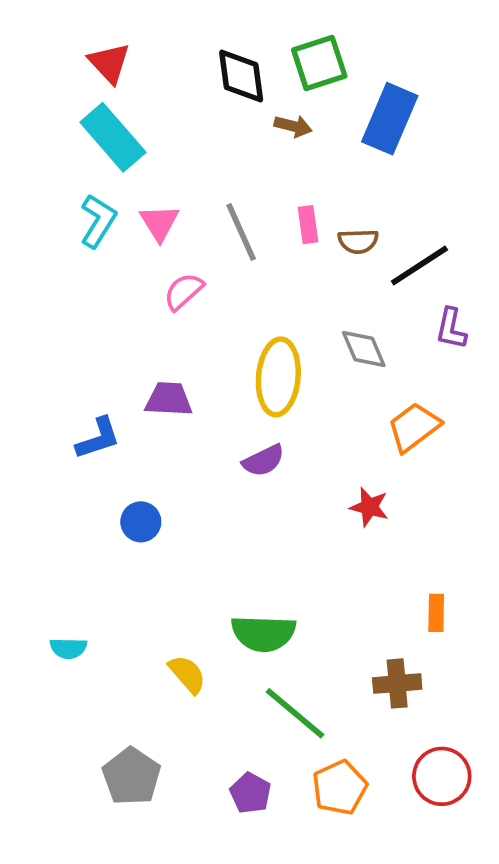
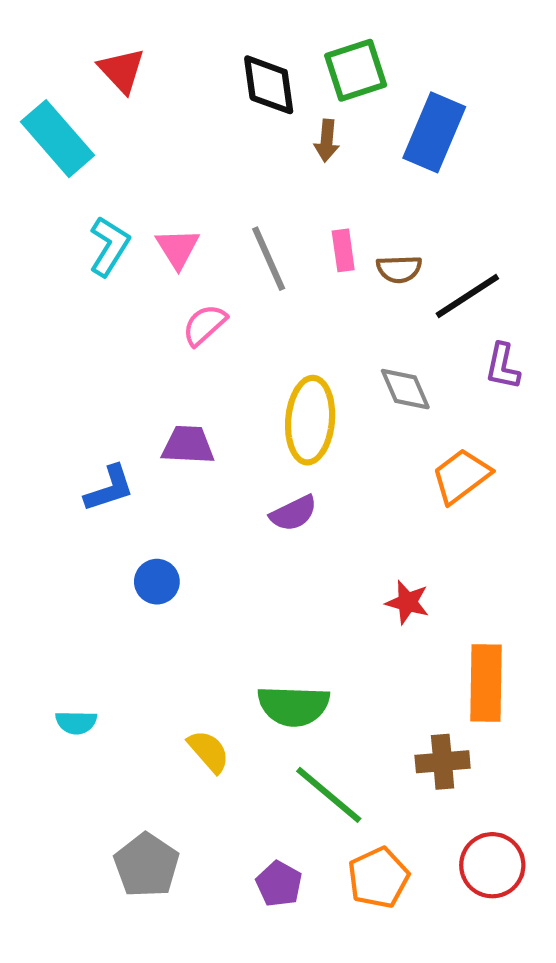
brown arrow: (293, 126) -> (327, 141), turned 81
cyan rectangle: (113, 137) -> (58, 139), moved
red star: (369, 507) -> (407, 602), moved
orange rectangle: (436, 613) -> (486, 683), size x1.8

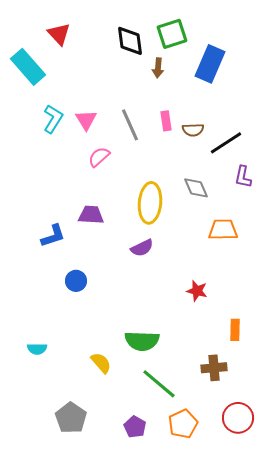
orange trapezoid: (461, 476) -> (223, 230), turned 36
orange rectangle: (486, 683) -> (235, 330), size x0.6

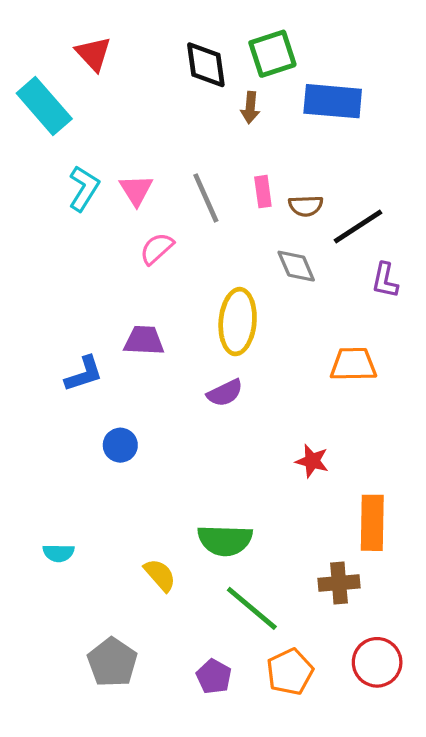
blue rectangle: (210, 64) -> (333, 101), turned 72
gray diamond: (196, 188) -> (296, 266), moved
orange rectangle: (235, 330) -> (372, 523), size x1.6

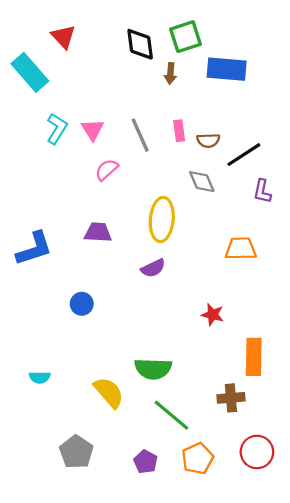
blue L-shape: (84, 374) -> (34, 249), moved, size x1.4
yellow semicircle: (160, 575) -> (109, 392), size x1.4

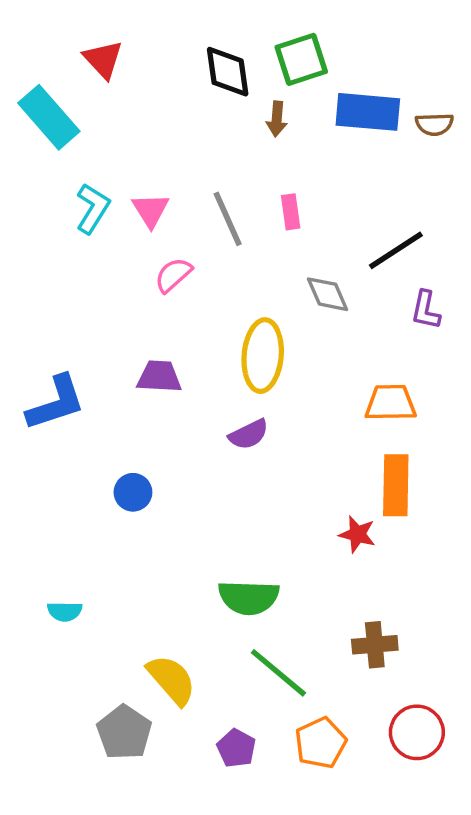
brown semicircle: (208, 140) -> (434, 124), moved
red star: (213, 315) -> (357, 534), moved
orange rectangle: (254, 357) -> (396, 485), moved
yellow semicircle: (109, 392) -> (172, 680), moved

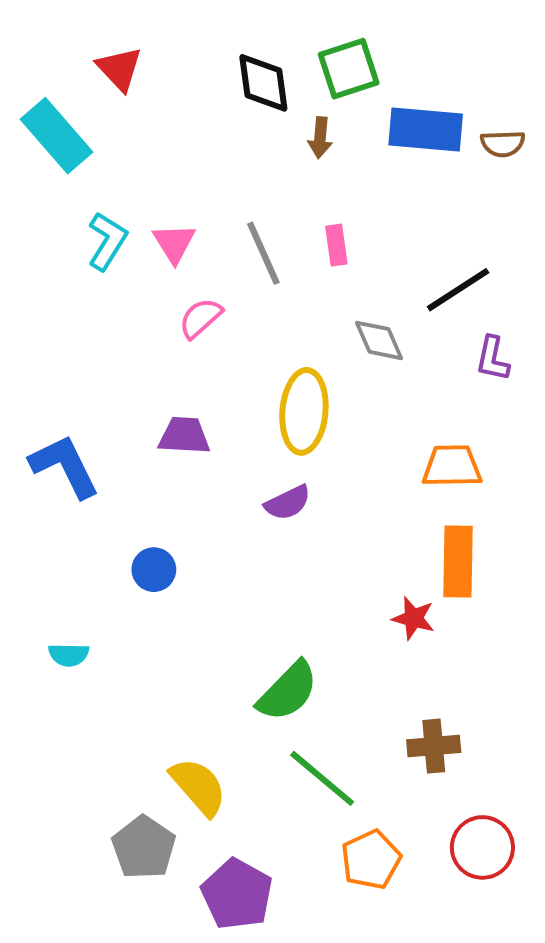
blue L-shape: (56, 403) -> (65, 466), turned -98
green semicircle: (249, 597) -> (288, 691), turned -48
cyan semicircle: (65, 611) -> (69, 655), moved
purple pentagon: (236, 748) -> (237, 894), moved, size x1.6

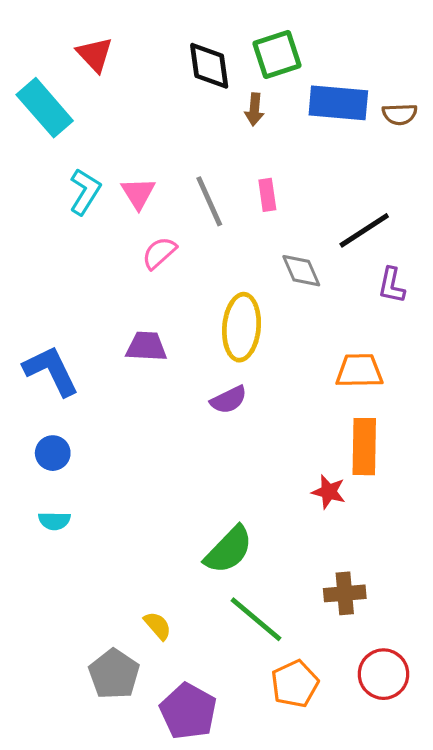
blue circle: (154, 570) -> (53, 453), moved
yellow semicircle: (198, 787) -> (158, 626), size x0.6

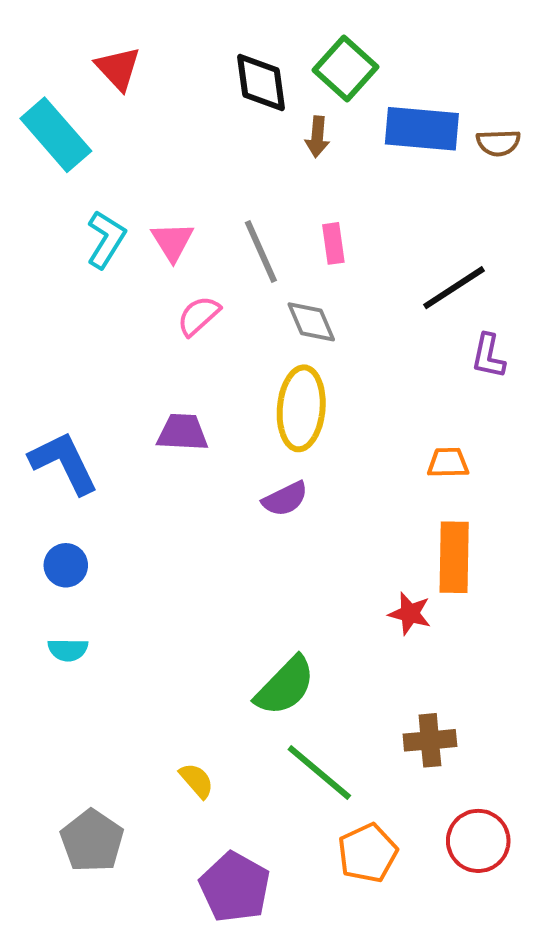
green square: (277, 54) -> (345, 68), turned -30
gray diamond: (301, 271) -> (311, 322), moved
orange trapezoid: (359, 371) -> (448, 463), size x0.7
gray pentagon: (114, 674) -> (92, 841), moved

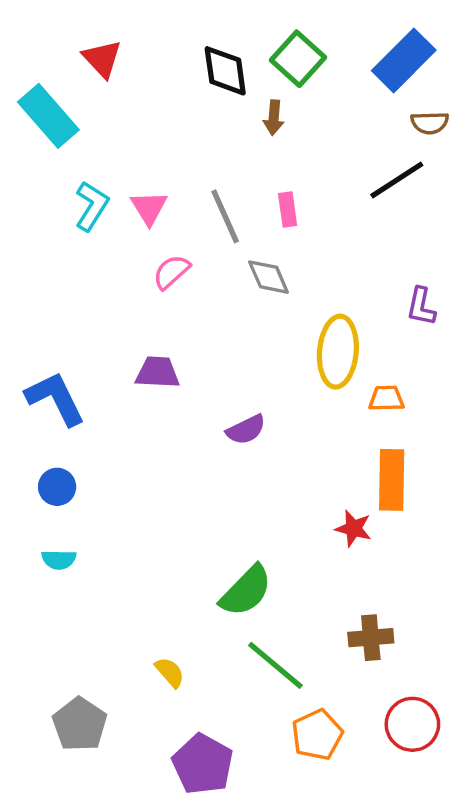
blue rectangle: (422, 129) -> (404, 60), moved, turned -50
black line: (454, 288) -> (397, 180), moved
yellow ellipse: (301, 408) -> (338, 352), moved

